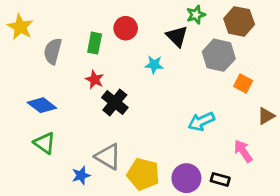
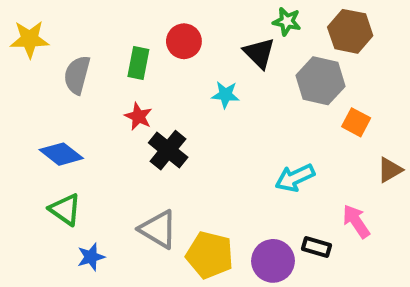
green star: (196, 15) -> (287, 21), turned 30
yellow star: (20, 27) -> (30, 39), turned -30
blue star: (81, 175) -> (91, 257), moved
black rectangle: (220, 179) -> (317, 247), moved

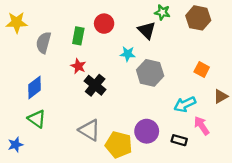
gray hexagon: (321, 81) -> (150, 73), moved
blue diamond: (61, 154) -> (35, 87), turned -75
cyan arrow: (295, 178) -> (185, 104), moved
blue star: (91, 257) -> (15, 145), moved
purple circle: (273, 261) -> (147, 131), moved

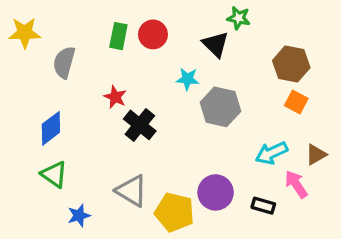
brown hexagon: (198, 18) -> (291, 64), moved
green rectangle: (78, 36) -> (118, 36), moved
brown triangle: (221, 96) -> (316, 155), moved
blue star: (15, 145) -> (79, 215), moved

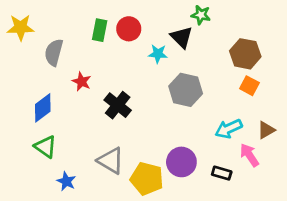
cyan star: (188, 79) -> (158, 54), moved
red star: (115, 97) -> (82, 82), moved
blue star: (79, 215) -> (66, 181), turned -30

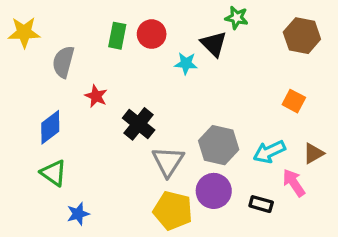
brown hexagon: (245, 54) -> (302, 36), moved
gray hexagon: (186, 90) -> (219, 145), moved
gray triangle: (111, 161) -> (168, 162), moved, turned 32
blue star: (66, 181) -> (78, 214), turned 30

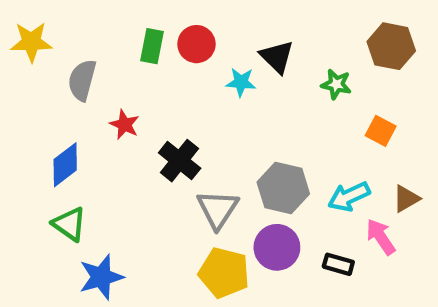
green star: (237, 18) -> (336, 84), moved
blue star: (78, 214) -> (101, 277), size x1.5

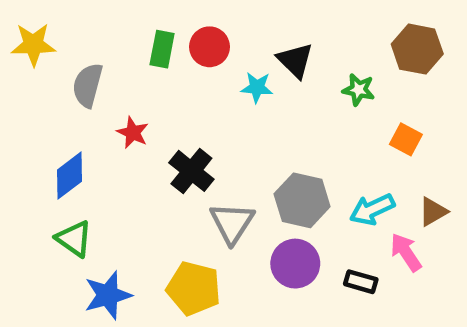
yellow pentagon: (224, 273) -> (194, 288), moved

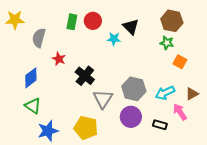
brown hexagon: (417, 49) -> (172, 21), moved
green star: (358, 90) -> (167, 43), moved

